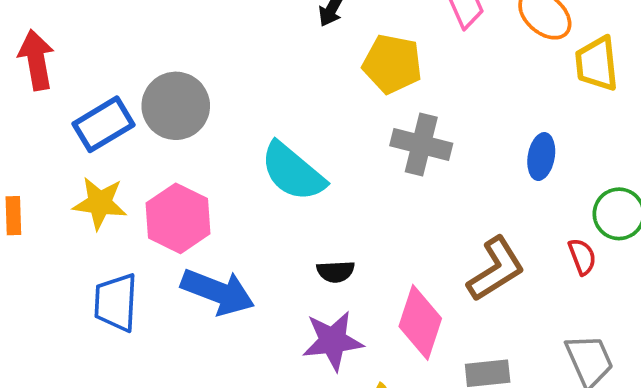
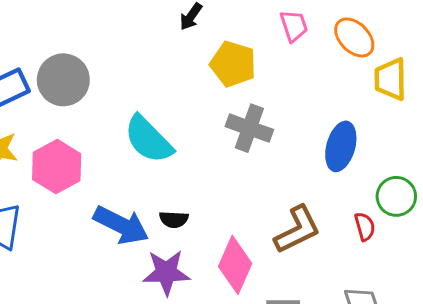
blue ellipse: (541, 157) -> (341, 146), size x1.4
blue arrow: (218, 292) -> (121, 225), moved

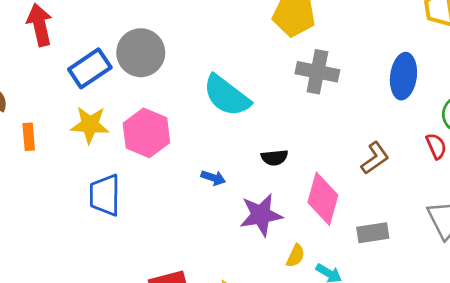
black semicircle: (174, 219) -> (274, 158), moved
blue arrow: (121, 225) -> (213, 178), size x0.5
brown L-shape: (297, 230) -> (375, 158), size x0.7

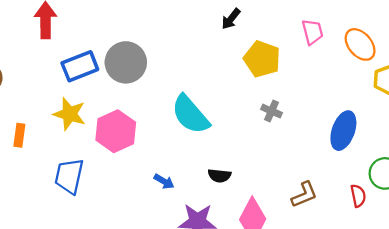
gray cross: (317, 72) -> (271, 111), size x0.6
orange rectangle: (29, 137) -> (19, 135), moved

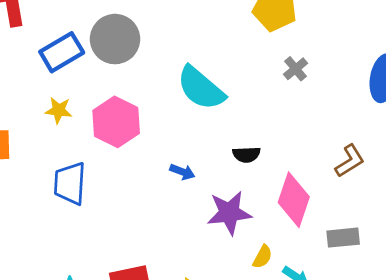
gray cross: (271, 111) -> (296, 69), turned 36
yellow star: (70, 114) -> (59, 110), size x0.7

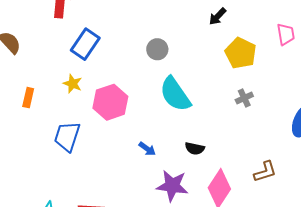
gray circle: (115, 39) -> (157, 49), moved, size x0.6
blue rectangle: (62, 52) -> (85, 44), turned -40

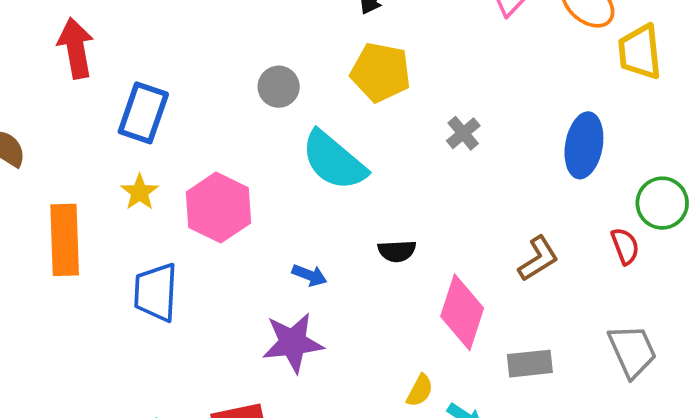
yellow pentagon: (241, 53) -> (381, 72), moved
yellow star: (73, 84) -> (140, 192), turned 30
orange rectangle: (28, 98) -> (65, 240), size x1.8
purple star: (172, 186) -> (293, 343), moved

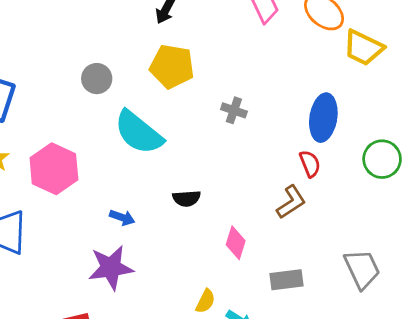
yellow trapezoid: (640, 52) -> (363, 48), turned -57
gray cross: (463, 133) -> (234, 110), turned -30
red semicircle: (625, 246) -> (310, 164), moved
pink diamond: (462, 312) -> (236, 243), size x0.6

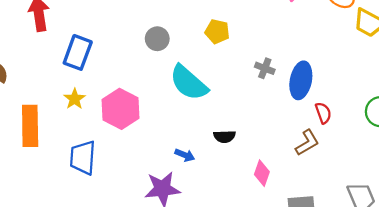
yellow pentagon: (172, 66) -> (217, 32), size x0.7
blue ellipse: (323, 118) -> (301, 80), moved
blue arrow: (122, 218) -> (185, 155), moved

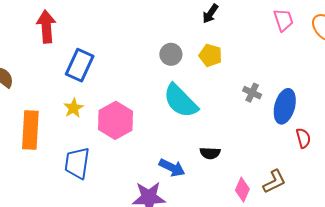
gray circle: (157, 39) -> (171, 54), moved
brown L-shape: (307, 143) -> (274, 182), moved
blue arrow: (185, 155) -> (172, 168), size x1.4

